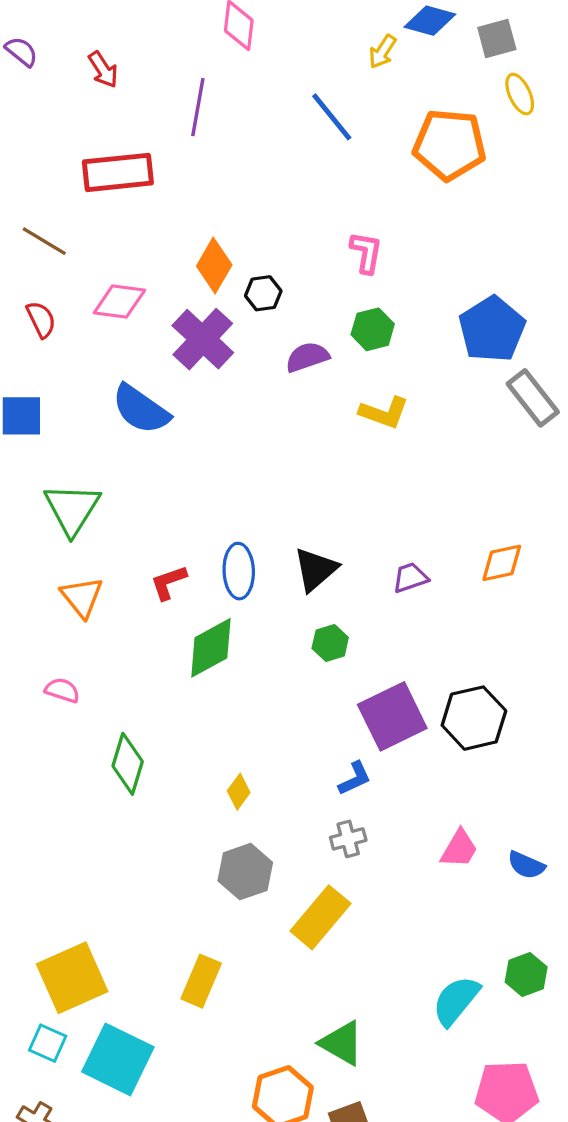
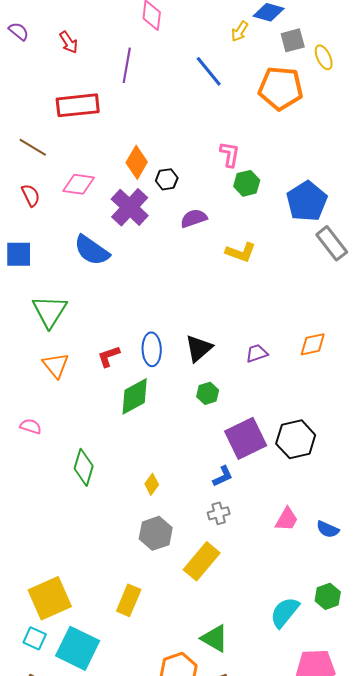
gray square: (497, 39) -> (293, 40), moved
green hexagon: (373, 329) -> (247, 183), moved
pink semicircle: (62, 690) -> (31, 426), moved

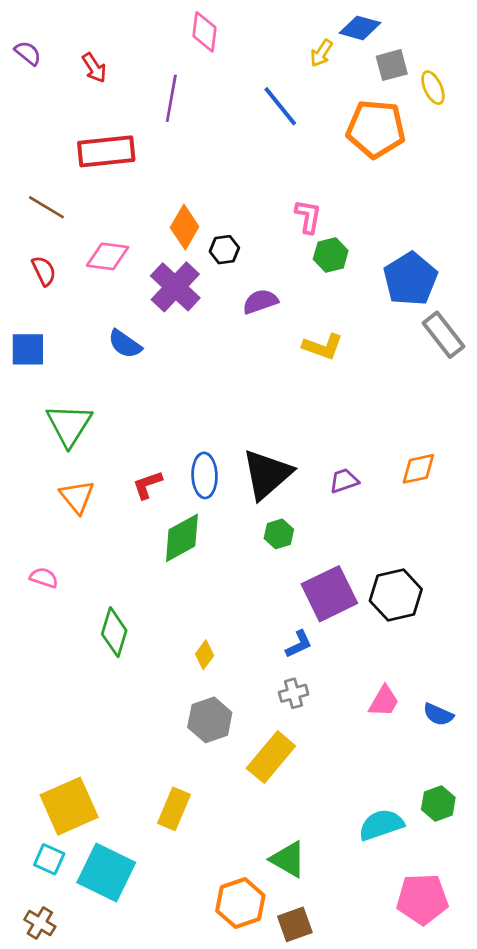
blue semicircle: (92, 250) -> (125, 344), size x0.7
black triangle: (199, 348) -> (267, 474), size x1.4
cyan semicircle: (285, 612) -> (381, 825), turned 32

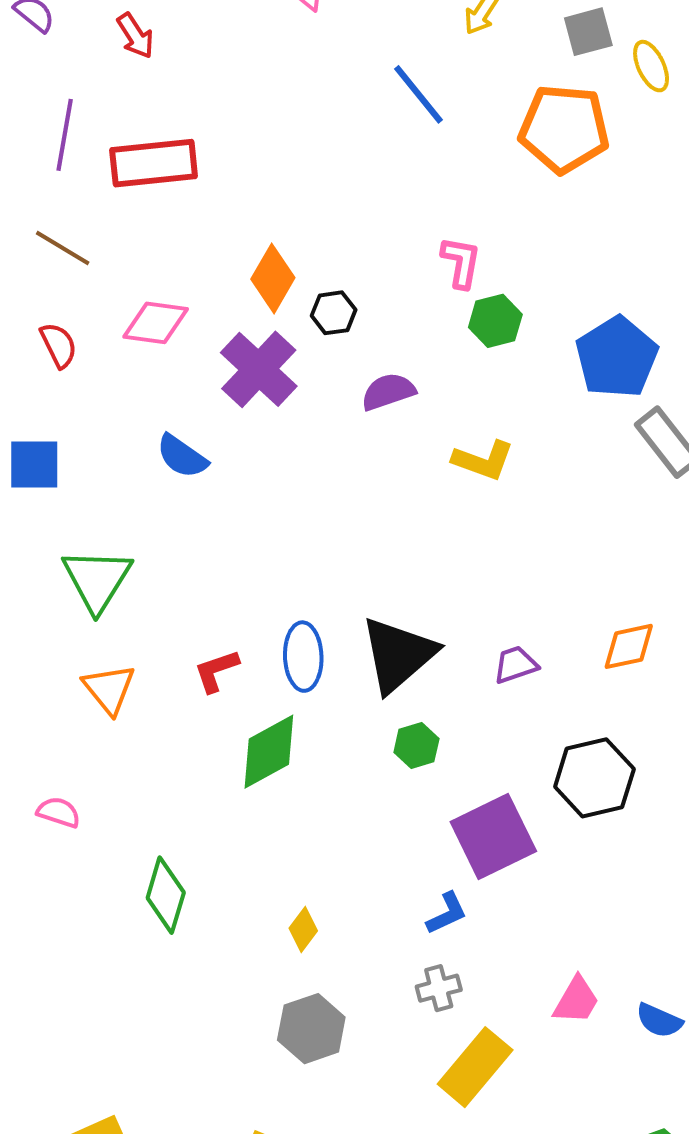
purple line: (171, 98) -> (65, 135), moved
black hexagon: (396, 595) -> (594, 778), moved
yellow rectangle: (271, 757) -> (475, 1067), moved

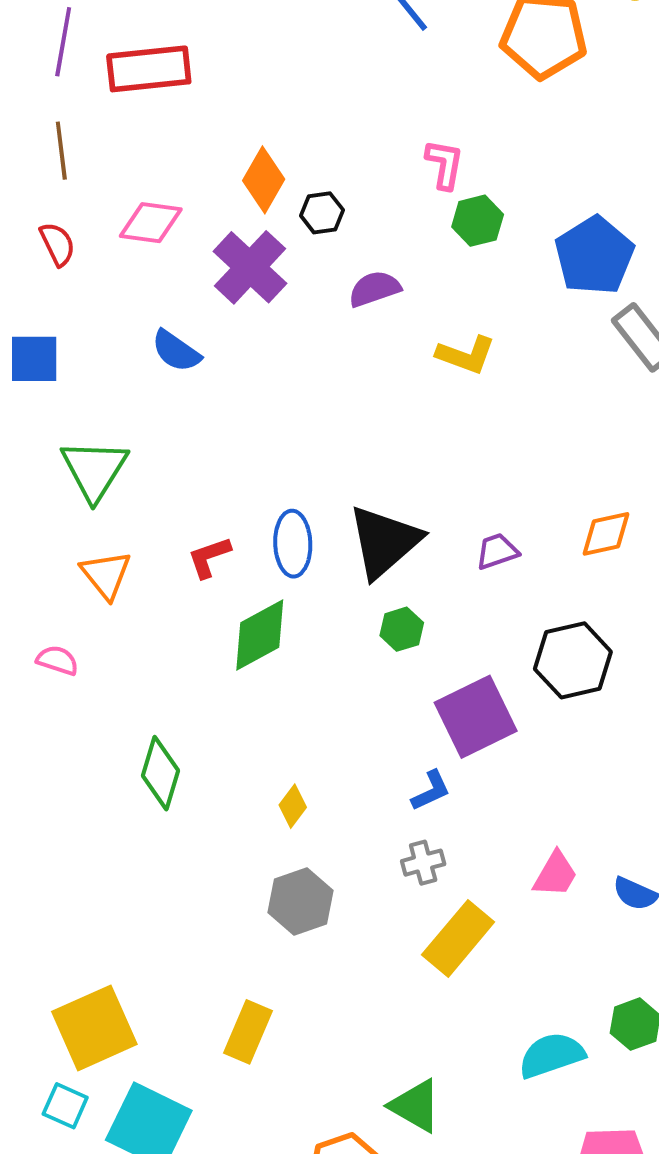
brown line: (63, 248) -> (61, 151), turned 52
pink semicircle: (59, 812) -> (57, 660), moved

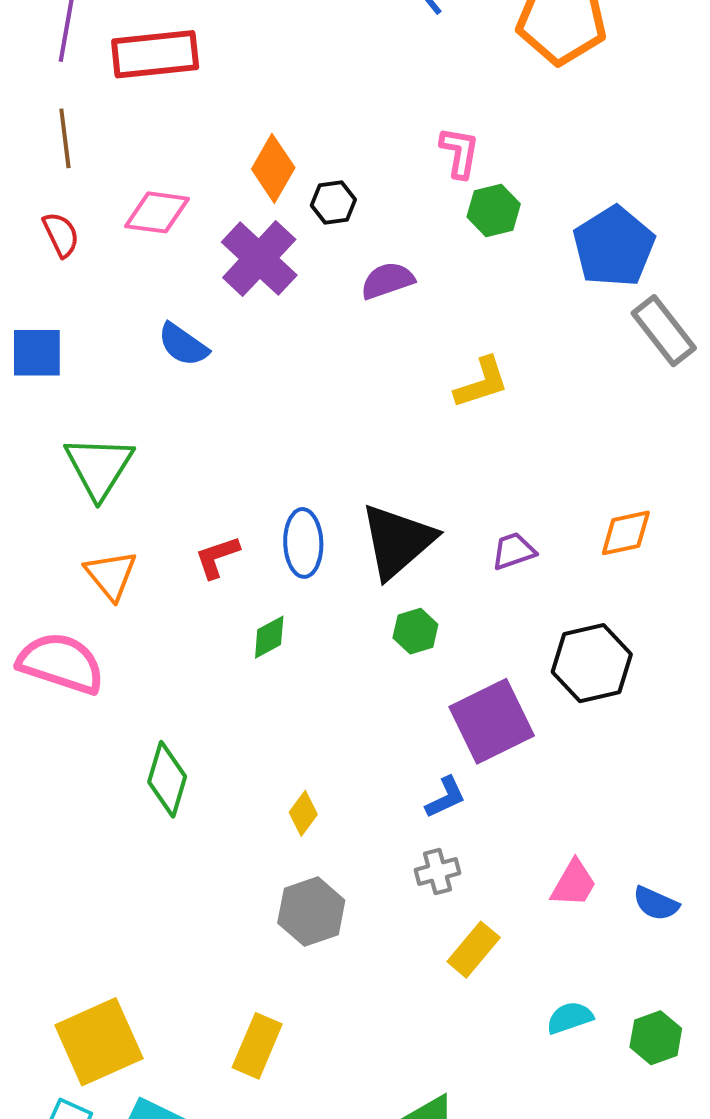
yellow L-shape: (466, 355) -> (482, 383), moved, turned -38
green diamond: (260, 635) -> (269, 637), size x0.6
pink semicircle: (57, 660) -> (61, 663), size x2.0
yellow rectangle: (458, 938) -> (474, 950), size x0.7
cyan semicircle: (551, 1055) -> (570, 1018), moved, size x0.7

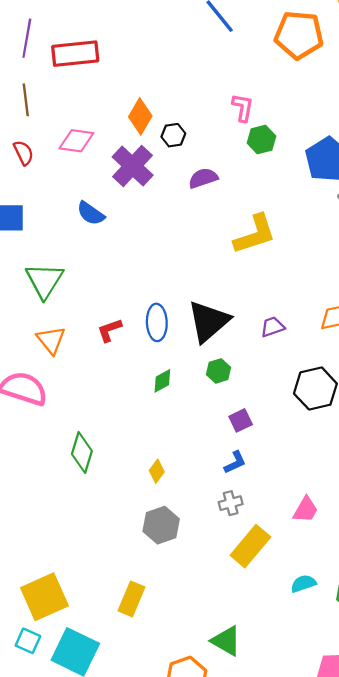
yellow L-shape: (482, 383) -> (255, 234), size x1.4
green diamond: (269, 637) -> (162, 381), moved
purple square: (492, 721) -> (241, 420), moved, size x0.5
yellow rectangle: (474, 950) -> (250, 546), size x1.4

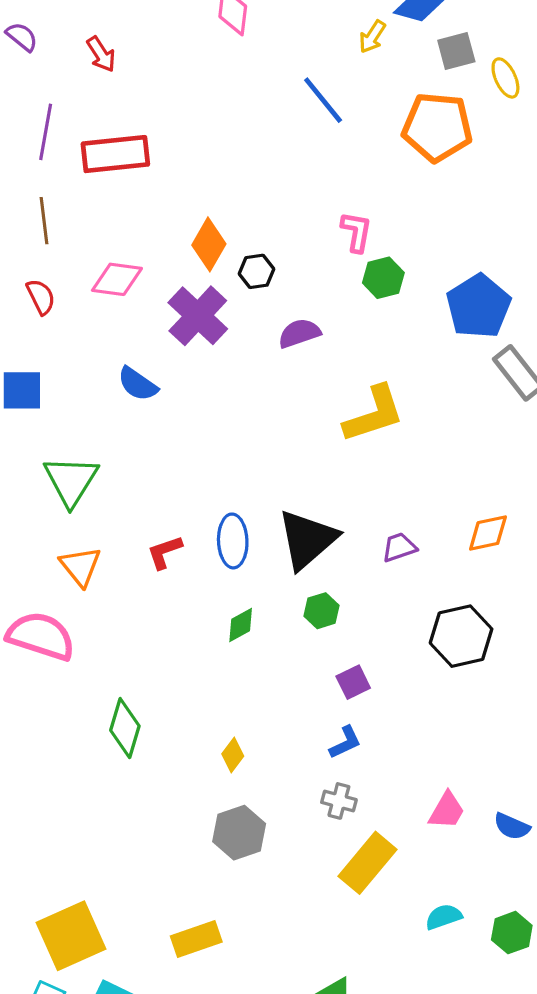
gray cross: (231, 503) -> (339, 801), turned 30
yellow rectangle: (131, 599) -> (196, 939), turned 48

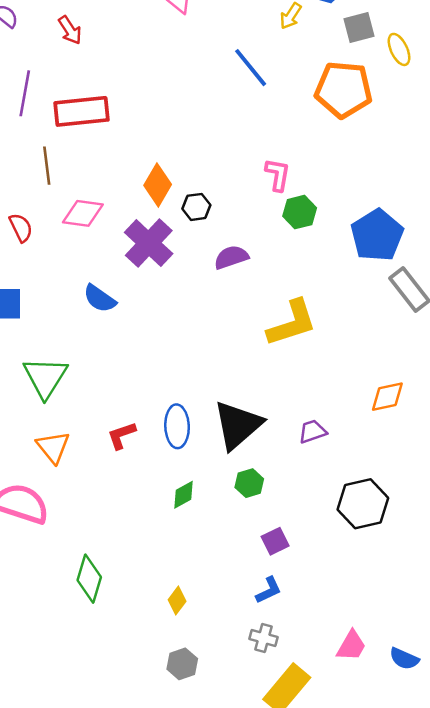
brown line: (44, 221) -> (47, 166), moved
orange diamond: (488, 533) -> (387, 397), moved
gray hexagon: (239, 833) -> (182, 664), size x0.7

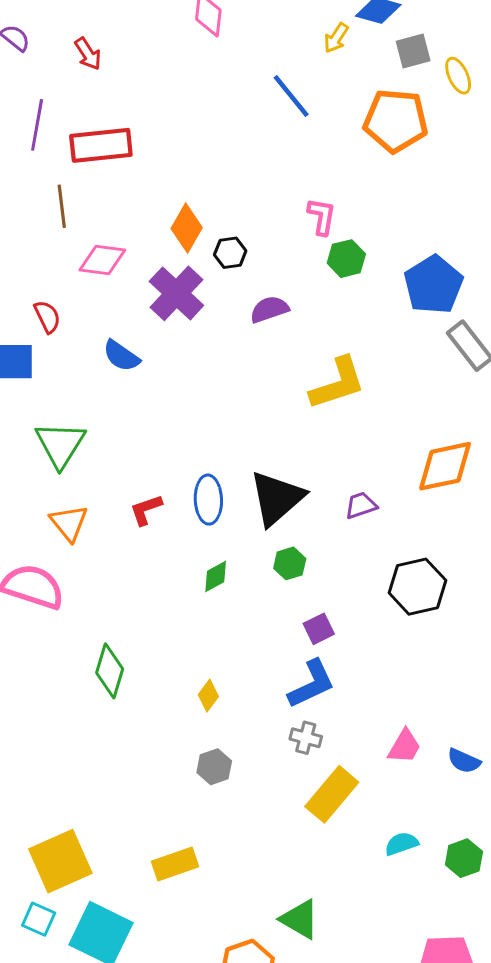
red semicircle: (21, 228) -> (47, 317), moved
orange diamond: (387, 397) -> (445, 466), size x1.5
blue L-shape: (269, 590) -> (311, 684), size x1.6

